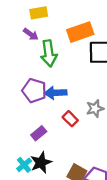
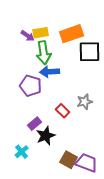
yellow rectangle: (39, 13) -> (41, 33), moved
blue arrow: (56, 93) -> (50, 72), moved
black star: (41, 163) -> (46, 136), moved

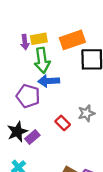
purple arrow: (28, 36) -> (25, 42), turned 48
black star: (46, 136) -> (17, 132), moved

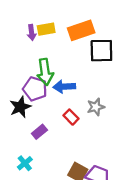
green arrow: (42, 60) -> (45, 72), moved
blue arrow: (49, 81) -> (64, 87), moved
black star: (17, 132) -> (20, 107), moved

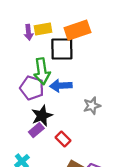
black square: (101, 51) -> (62, 49), moved
black star: (20, 107) -> (42, 116), moved
red rectangle: (71, 117) -> (63, 139), moved

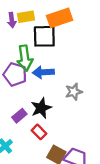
black star: (42, 116) -> (41, 108), moved
red rectangle: (63, 139) -> (39, 132), moved

